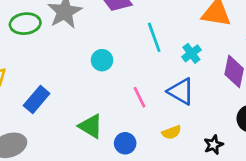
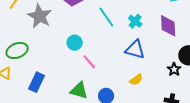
green ellipse: (25, 24) -> (17, 51), moved
pink line: (139, 97) -> (89, 62), moved
black star: (213, 145) -> (174, 69), moved

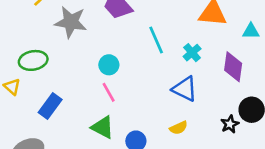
gray star: (40, 16) -> (71, 22), turned -30
pink line: (89, 62) -> (109, 92), moved

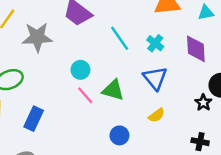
blue triangle: (185, 89) -> (155, 78), turned 35
green triangle: (103, 127) -> (113, 90), moved

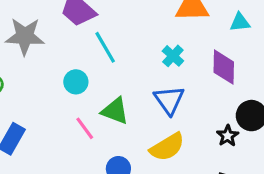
cyan line: (120, 38) -> (105, 47), moved
pink line: (85, 95) -> (85, 128), moved
yellow semicircle: (157, 115) -> (167, 147), size x1.6

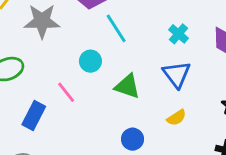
pink line: (85, 128) -> (66, 92), moved
yellow semicircle: (167, 147) -> (177, 118), size x0.6

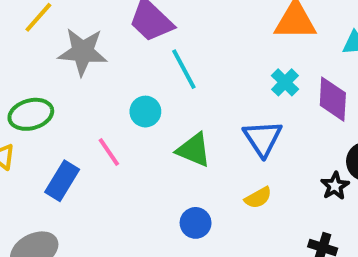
cyan cross: (179, 34) -> (285, 82), moved

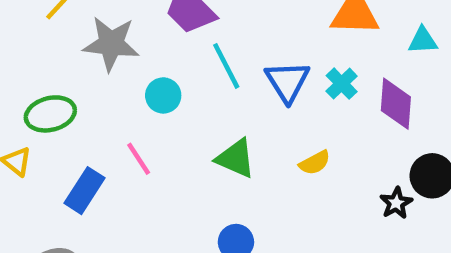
cyan circle: (145, 112) -> (163, 95), moved
blue triangle: (263, 138) -> (287, 81), moved
yellow semicircle: (258, 198) -> (315, 163), moved

